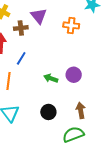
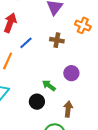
brown cross: (21, 28) -> (57, 40), moved
green arrow: (51, 78) -> (49, 85), moved

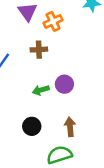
orange cross: (83, 25) -> (53, 21), moved, turned -35
green arrow: (49, 85) -> (41, 90), moved, turned -40

